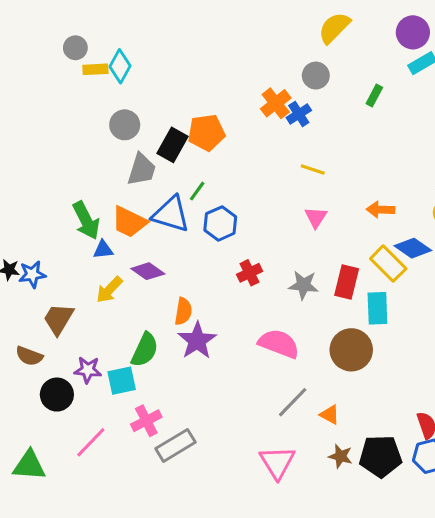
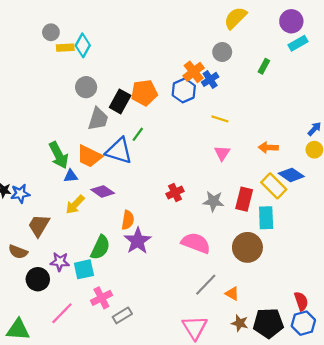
blue hexagon: (220, 223) -> (184, 90), moved
gray rectangle: (176, 445) -> (122, 315), size x0.7

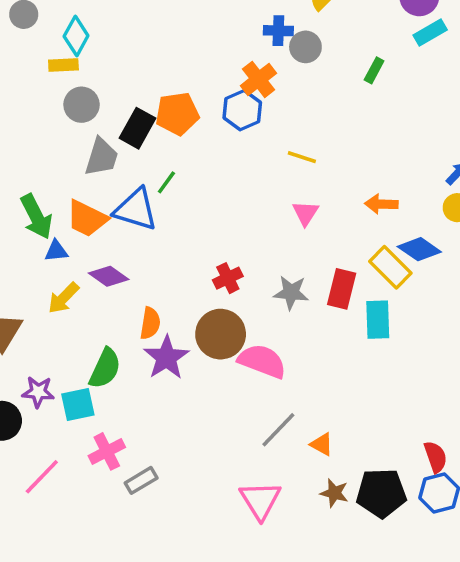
yellow rectangle: (65, 48) -> (63, 65), moved
blue cross: (210, 79) -> (278, 31), moved, turned 35
brown circle: (247, 247) -> (221, 334), moved

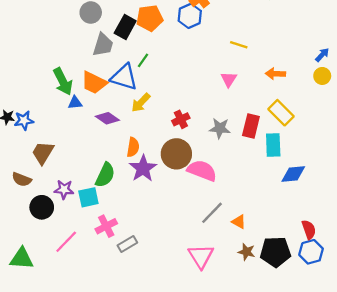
yellow line: (302, 157) -> (239, 45), moved
blue diamond: (419, 249) -> (293, 174), moved, turned -40
yellow arrow: (63, 298) -> (141, 103), moved

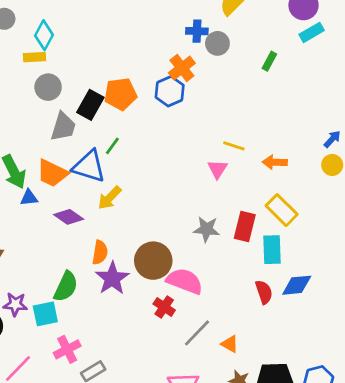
yellow line: (239, 45) -> (234, 146), moved
red cross: (181, 119) -> (164, 307), moved, turned -30
red semicircle: (309, 230) -> (264, 292), moved

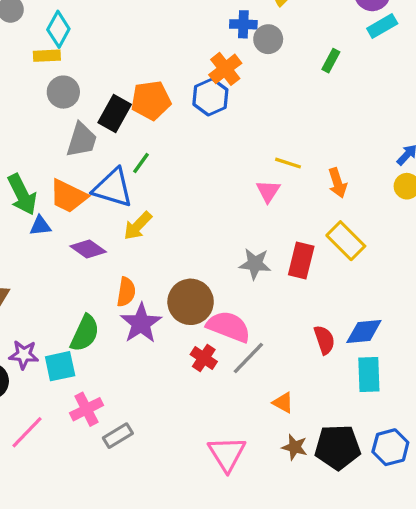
orange arrow: (275, 162) -> (338, 183), turned -110
cyan rectangle: (272, 250) -> (369, 374), moved
gray line: (197, 333) -> (248, 358), moved

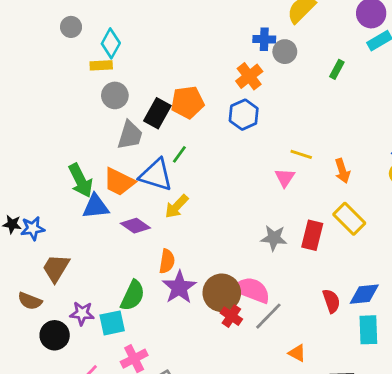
blue hexagon: (210, 97) -> (244, 115), moved
blue triangle: (40, 226) -> (96, 206), size x1.5
brown circle: (191, 302) -> (222, 293), moved

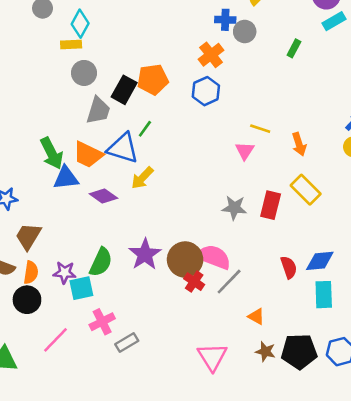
orange semicircle: (167, 261) -> (31, 273), moved
purple star: (82, 313) -> (65, 273), moved

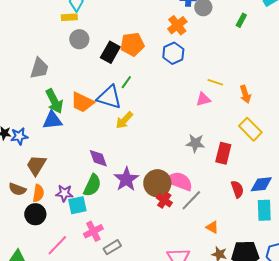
gray trapezoid: (98, 111) -> (39, 68), moved
pink triangle: (245, 151) -> (203, 99), turned 42
blue triangle: (66, 178) -> (52, 120), moved
purple diamond: (103, 196) -> (98, 158), moved, turned 35
red rectangle: (271, 205) -> (223, 153), moved

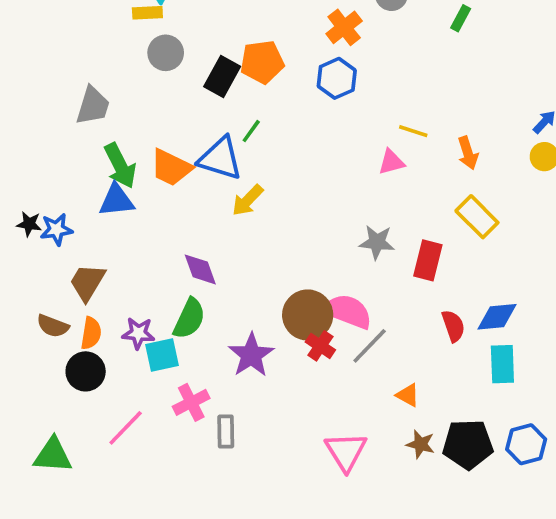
purple star: (126, 179) -> (251, 355), moved
gray rectangle: (112, 247) -> (226, 432), turned -60

